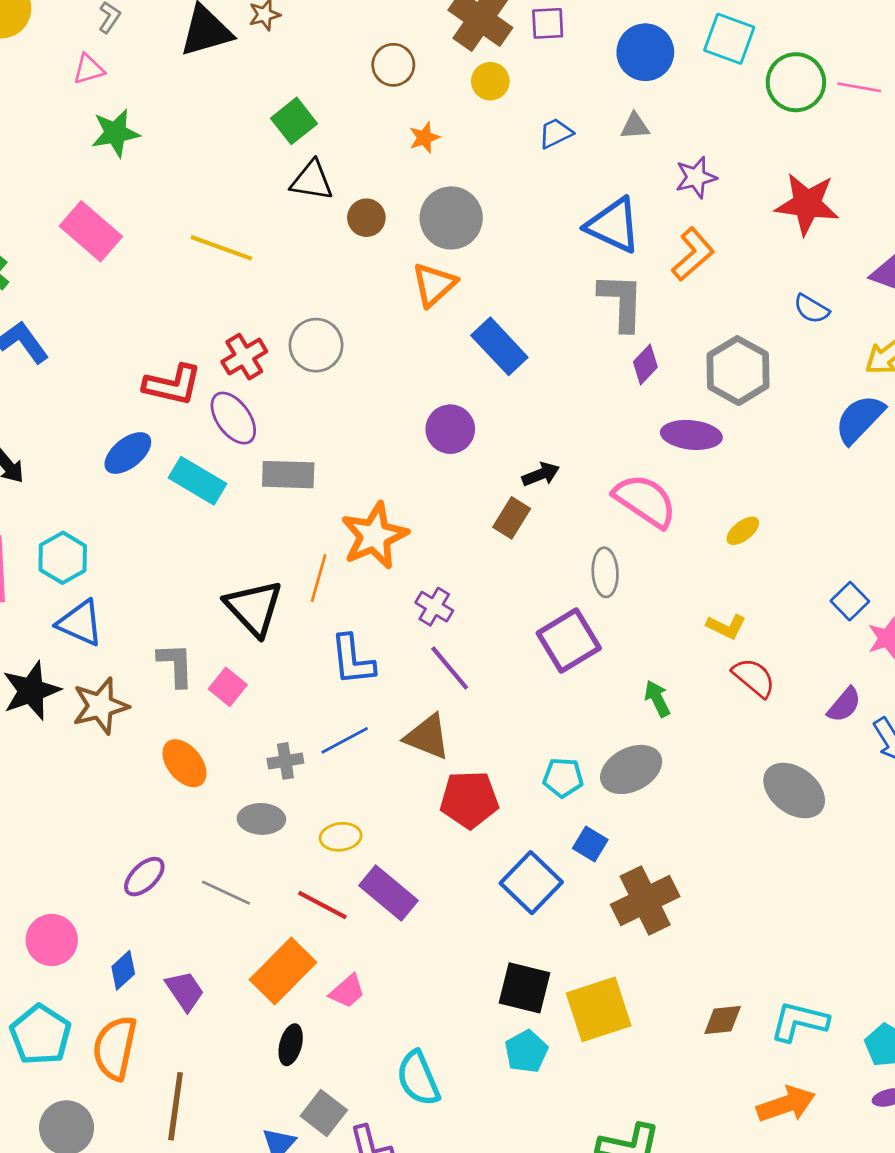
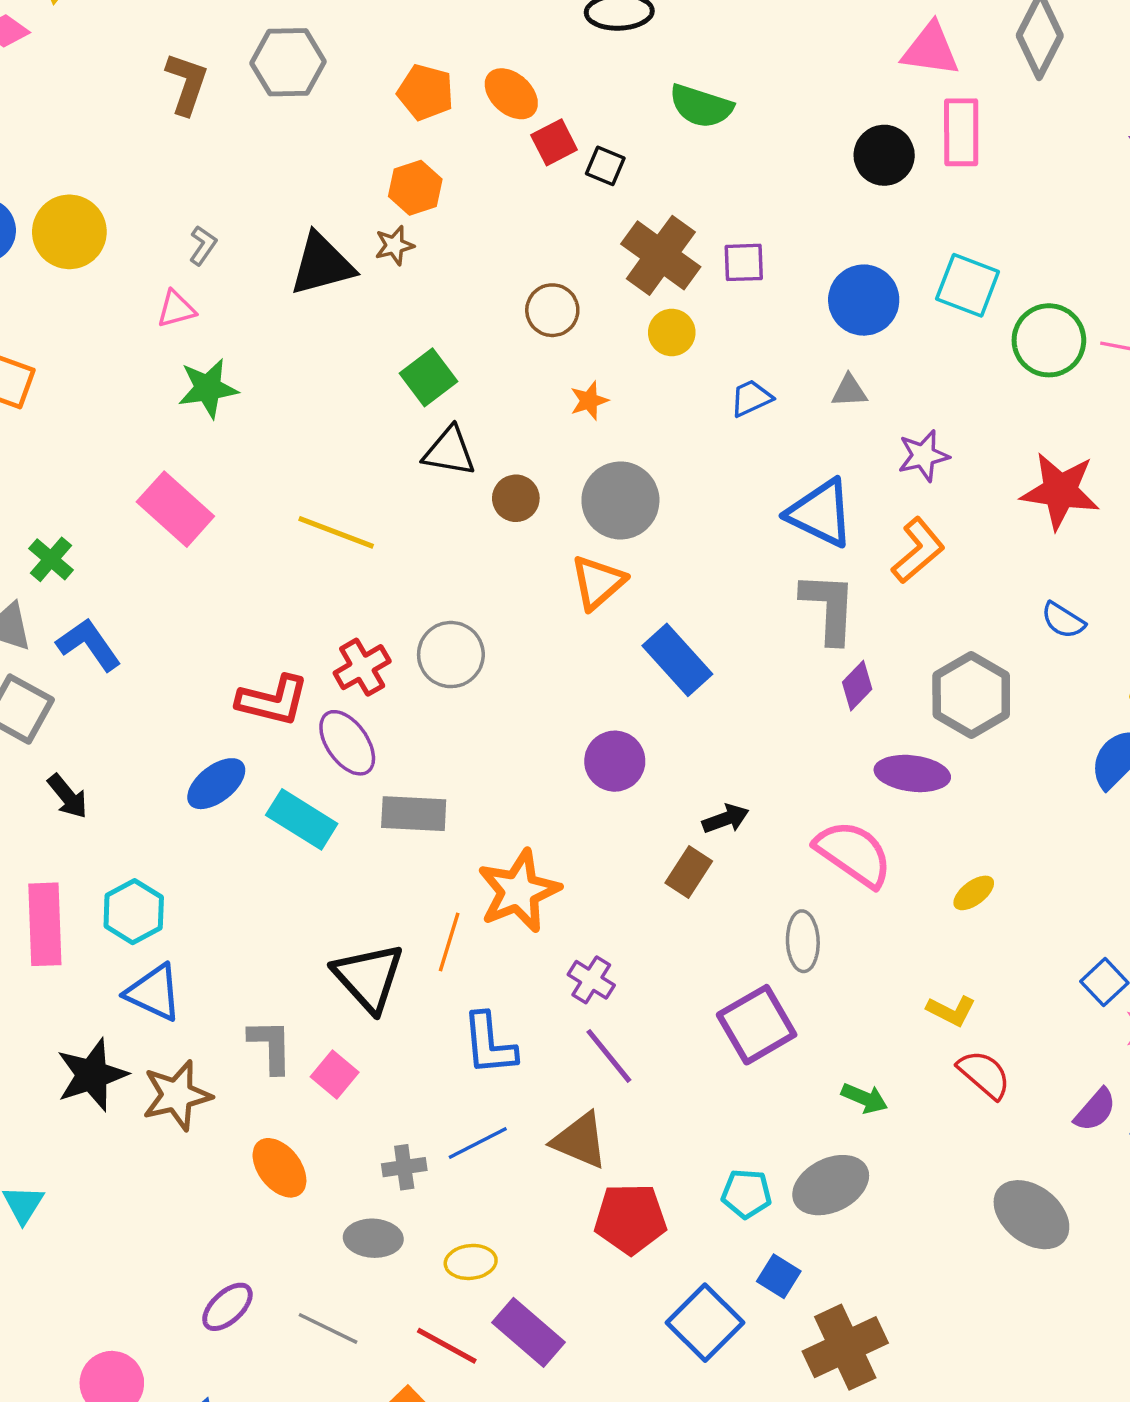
green arrow: (657, 699) -> (864, 1098), turned 138

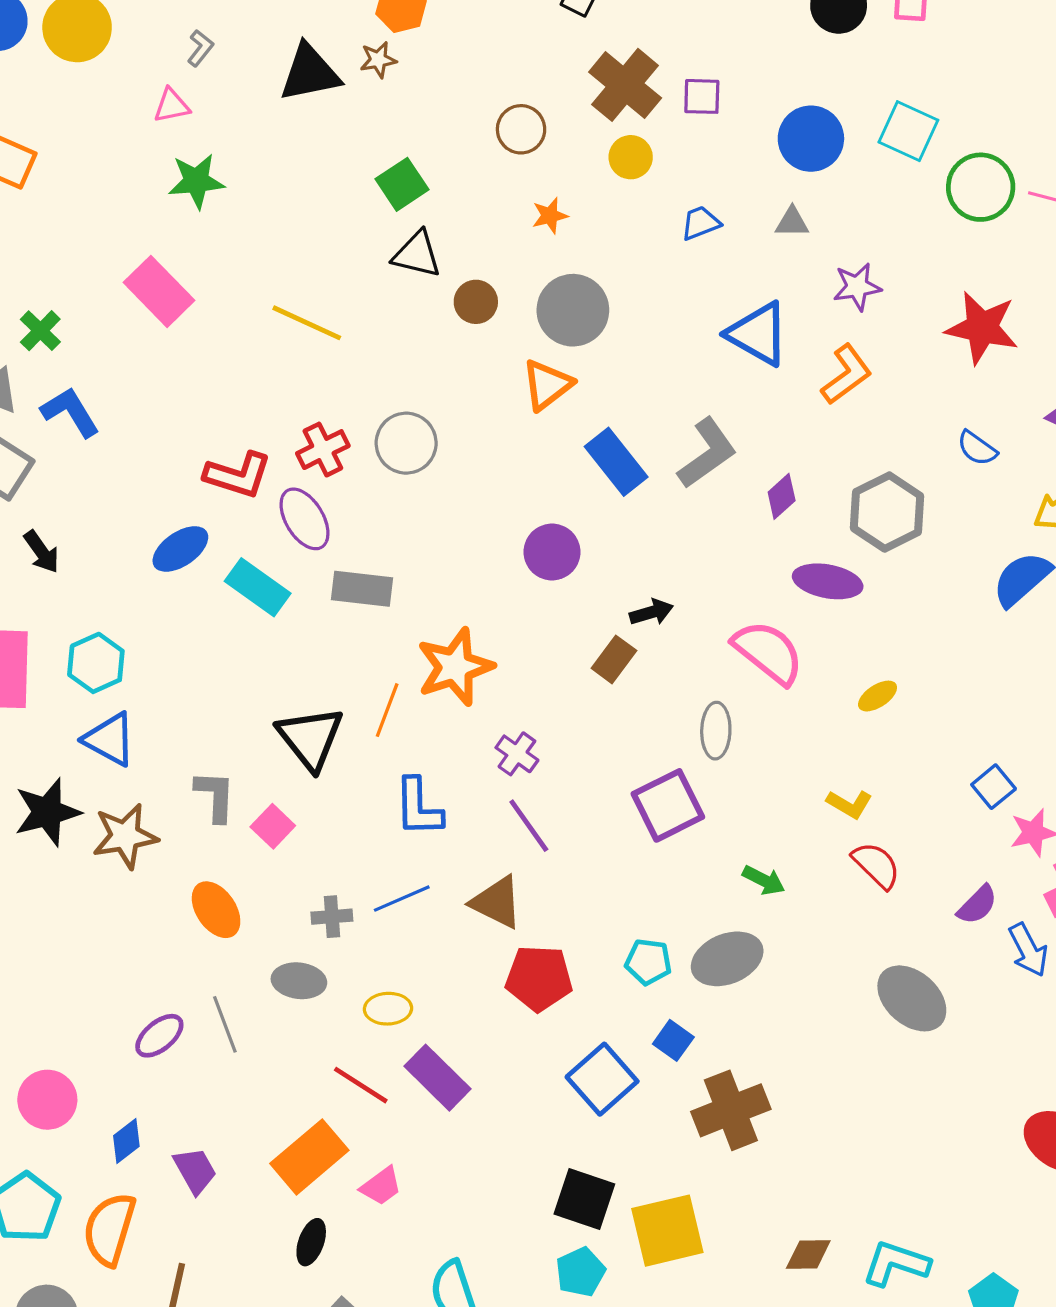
gray L-shape: (829, 608) -> (707, 453), moved, turned 48
gray line: (328, 1328) -> (225, 1024), moved, turned 40

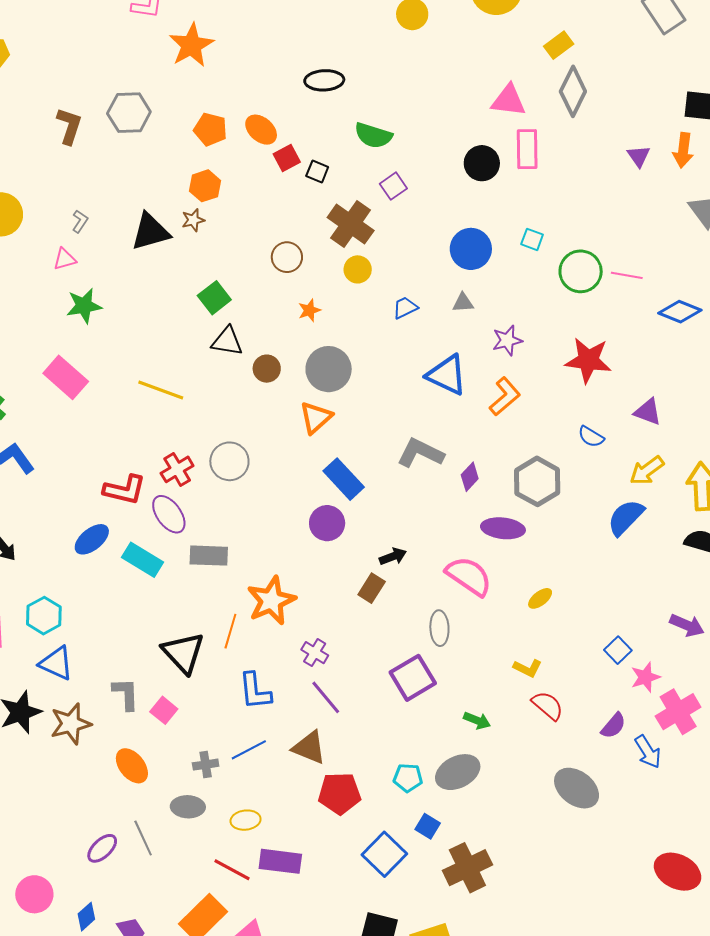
purple square: (702, 96) -> (393, 186), moved, turned -32
cyan square: (908, 131) -> (532, 239), size x0.6
gray L-shape: (707, 453) -> (420, 453), turned -114
blue rectangle: (616, 462) -> (344, 479), moved
purple rectangle: (438, 1078) -> (280, 861), turned -33

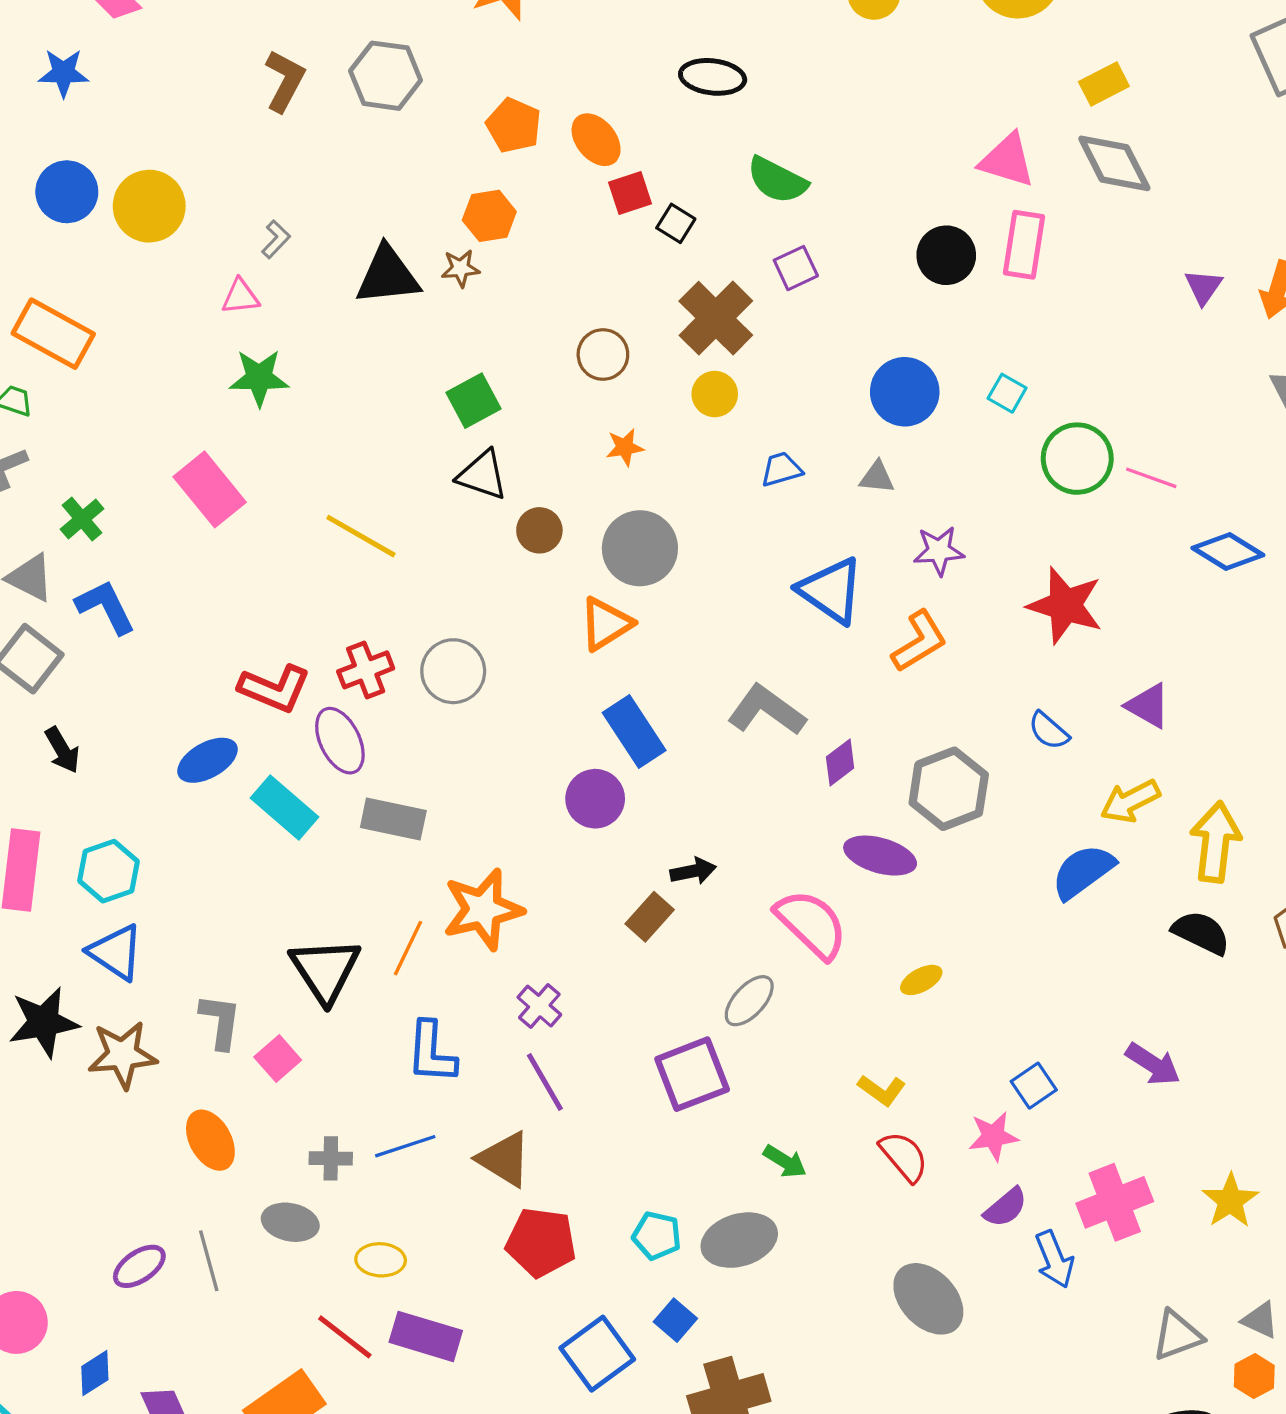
gray diamond: (573, 91) -> (1114, 163), turned -63
gray ellipse: (439, 628) -> (749, 1001), turned 36
pink star: (645, 677) -> (993, 1136), moved

